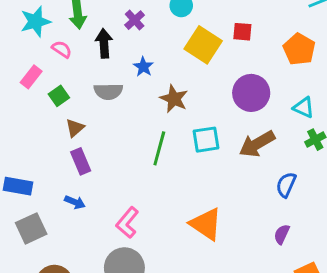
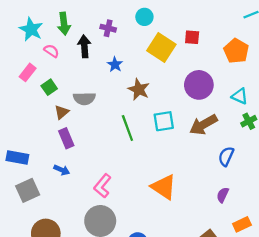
purple cross: (135, 20) -> (108, 28), turned -35
cyan star: (35, 22) -> (31, 29), turned -30
gray semicircle: (108, 91) -> (84, 99), moved
green line: (159, 148) -> (127, 128), turned -35

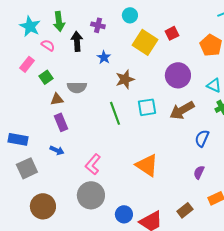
red square: (192, 37) -> (172, 33), turned -32
brown star: (139, 89) -> (125, 79), turned 30
brown triangle: (62, 112) -> (57, 99), turned 32

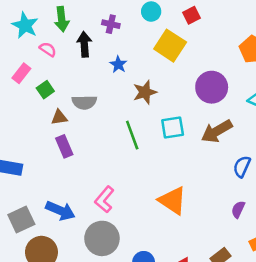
red square: (172, 33) -> (191, 15), moved
blue arrow: (57, 150) -> (60, 211), moved, size x1.6
gray square: (27, 168) -> (21, 219), moved

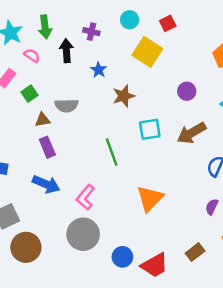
purple circle: (212, 87) -> (187, 91), size x0.6
green line: (132, 135) -> (112, 152), moved
orange triangle: (173, 201) -> (150, 198), turned 40
blue arrow: (60, 211) -> (46, 184), moved

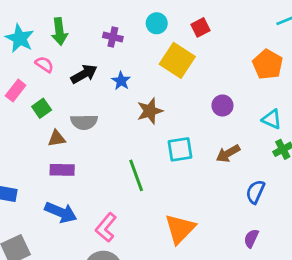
black arrow: (66, 51) -> (84, 74), moved, turned 65
brown arrow: (192, 133) -> (228, 153), size x0.7
purple rectangle: (47, 147) -> (62, 170), turned -66

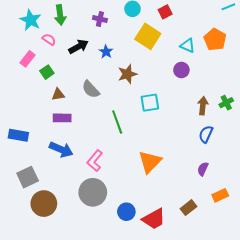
cyan triangle: (272, 119) -> (188, 46), moved
gray semicircle: (84, 122) -> (91, 89), moved, turned 48
brown arrow: (228, 153) -> (203, 106), moved, turned 126

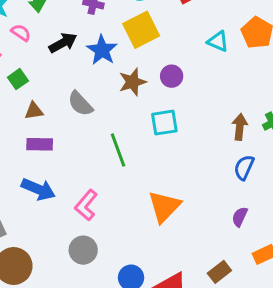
yellow square: (148, 36) -> (141, 30), moved, turned 30
blue star: (106, 52) -> (102, 50), size x1.5
purple circle: (181, 70) -> (172, 76), moved
gray circle: (93, 192) -> (83, 250), size x0.7

